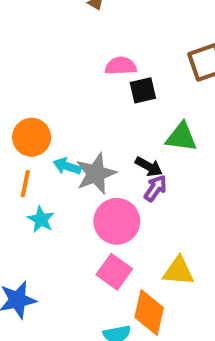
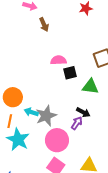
green triangle: (181, 137) -> (90, 87), moved
black arrow: (149, 167) -> (83, 112), moved
cyan star: (41, 219) -> (18, 139), size x1.6

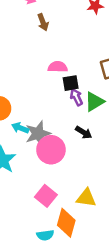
green triangle: (90, 87) -> (94, 102), turned -42
purple arrow: (77, 123) -> (76, 97), moved, turned -64
pink circle: (57, 140) -> (51, 150), moved

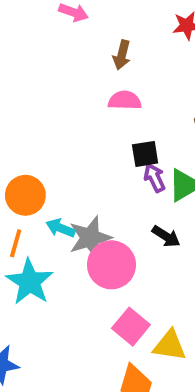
brown arrow: (43, 22) -> (122, 55), moved, turned 35
pink semicircle: (58, 67) -> (125, 100), moved
pink square: (46, 196) -> (131, 327), moved

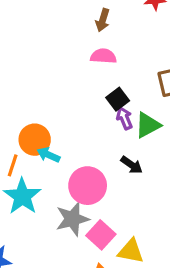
black square: (145, 154) -> (118, 99), turned -30
orange circle: (25, 195) -> (35, 140), moved
gray star: (90, 238) -> (72, 219), moved

